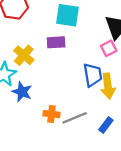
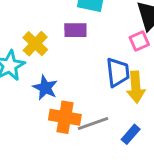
blue star: (22, 92) -> (45, 88), moved
orange cross: (51, 114) -> (65, 117), size x1.5

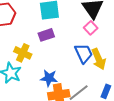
blue star: (45, 88) -> (49, 78), moved

